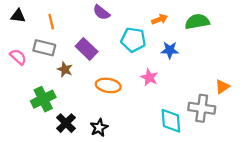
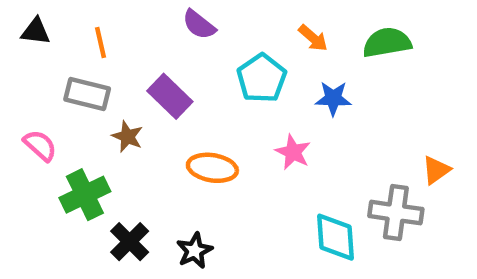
orange arrow: (160, 19) -> (313, 38), turned 63
cyan pentagon: (133, 40) -> (262, 78), turned 30
pink semicircle: (18, 57) -> (40, 145), moved

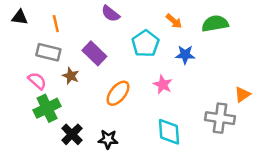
pink semicircle: (40, 145) -> (37, 81), moved
orange ellipse: (212, 168) -> (118, 93), turned -60
cyan diamond: (335, 237) -> (169, 132), moved
black star: (195, 251) -> (108, 139), turned 30

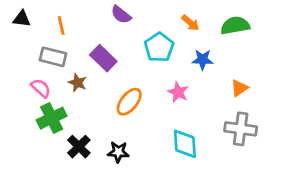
orange triangle: (242, 94) -> (239, 88), moved

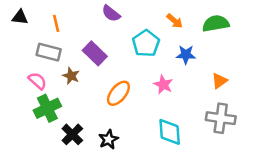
black star: (118, 152) -> (108, 139), turned -30

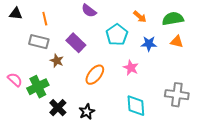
pink semicircle: (37, 81) -> (15, 80), moved
orange triangle: (219, 81) -> (177, 42), moved, turned 48

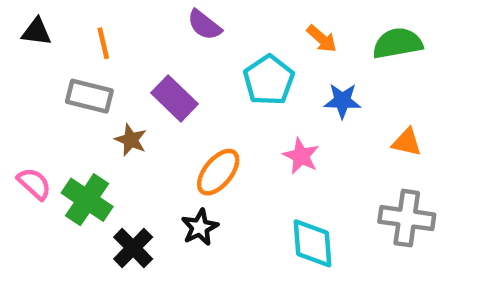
orange triangle: (177, 42) -> (407, 142), moved
green cross: (38, 87) -> (87, 200), turned -30
black star: (87, 112) -> (200, 227), moved

